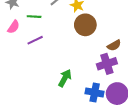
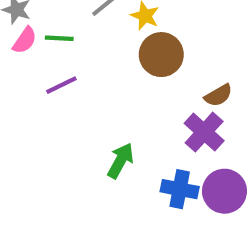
pink semicircle: (14, 27) -> (25, 40), moved
purple cross: (107, 64) -> (204, 132), turned -30

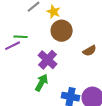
green line: (59, 38) -> (21, 37), moved
purple cross: (204, 132) -> (48, 60), moved

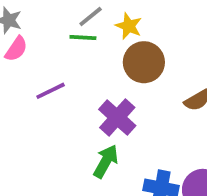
green line: (21, 37) -> (83, 37), moved

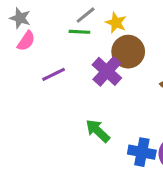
purple cross: (117, 117) -> (107, 71), moved
green arrow: (106, 161) -> (98, 131), turned -76

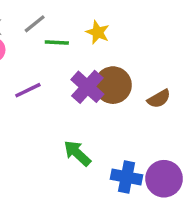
gray line: (86, 15) -> (35, 24), moved
brown circle: (128, 52) -> (113, 85), moved

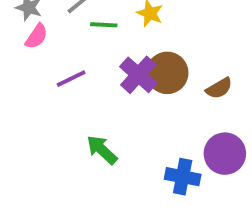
green arrow: (77, 153) -> (102, 150), moved
purple circle: (164, 179) -> (225, 154), moved

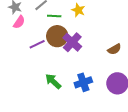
brown circle: (167, 73) -> (57, 36), moved
blue cross: (183, 177) -> (83, 82), moved, turned -30

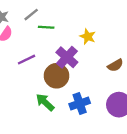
yellow star: (78, 10) -> (88, 36), moved
brown circle: (57, 36) -> (57, 76), moved

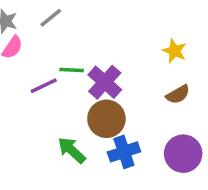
green line: (46, 27) -> (72, 70), moved
yellow star: (88, 36) -> (174, 51), moved
brown circle: (57, 76) -> (106, 119), moved

